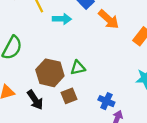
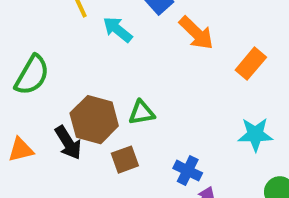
cyan arrow: (62, 19) -> (118, 29), turned -144
black arrow: (35, 100) -> (68, 143), moved

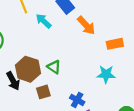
orange rectangle: (251, 64) -> (115, 44), turned 35
green triangle: (142, 113) -> (54, 67), turned 40
cyan star: (255, 134) -> (106, 74), moved

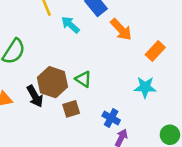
orange rectangle: (115, 44) -> (155, 51), turned -35

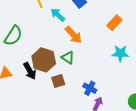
orange arrow: (121, 29) -> (73, 35), moved
orange rectangle: (155, 51) -> (114, 23), moved
cyan star: (145, 87) -> (120, 53), moved

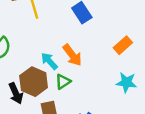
cyan arrow: (58, 15) -> (49, 61), moved
green triangle: (68, 58) -> (63, 82), turned 48

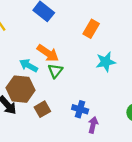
green triangle: (63, 82) -> (55, 71), moved

